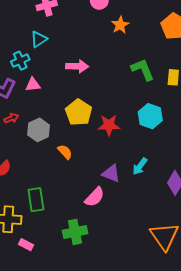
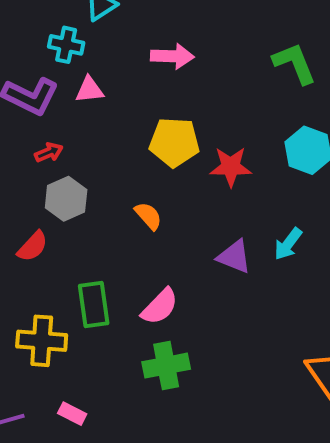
cyan cross: (20, 61) -> (66, 45), turned 36
yellow pentagon: (79, 112) -> (174, 142), turned -30
gray hexagon: (39, 130) -> (66, 199), moved
pink semicircle: (95, 197) -> (160, 306), moved
pink rectangle: (26, 245) -> (72, 414), moved

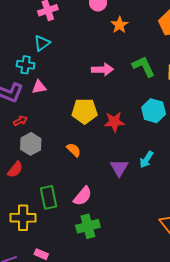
pink arrow: (172, 56) -> (102, 70), moved
purple triangle: (234, 257) -> (119, 168), turned 42

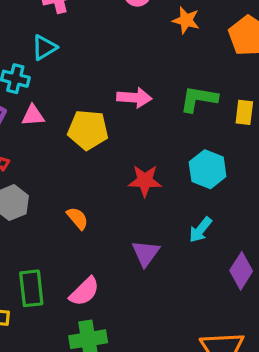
orange star: (119, 25) -> (186, 20), moved, turned -30
green L-shape: (144, 66) -> (199, 99), turned -60
yellow pentagon: (85, 111) -> (88, 130), moved
cyan arrow: (146, 160) -> (200, 230), moved

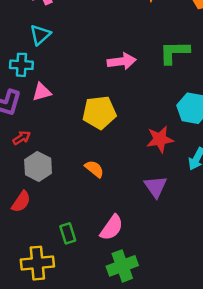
yellow pentagon: (88, 130) -> (99, 112), moved
red star: (145, 181) -> (160, 139), moved
green rectangle: (31, 288) -> (68, 233), size x0.7

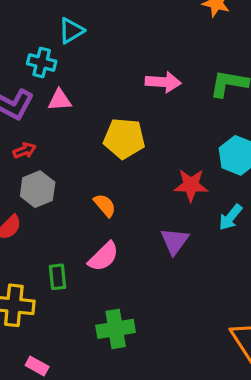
pink semicircle: (112, 228) -> (103, 257), moved

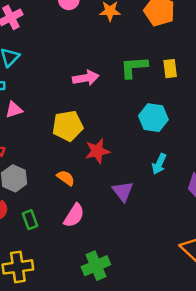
red star: (191, 185) -> (97, 151), moved
green rectangle: (58, 277) -> (30, 220), moved

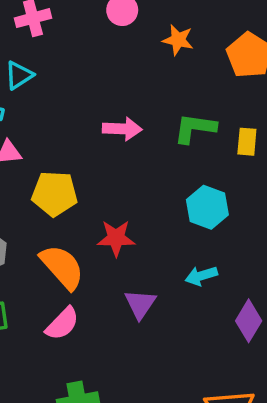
yellow pentagon: (68, 126) -> (54, 194), moved
cyan arrow: (159, 164) -> (201, 276), turned 36
orange semicircle: (66, 178) -> (62, 267), size x1.8

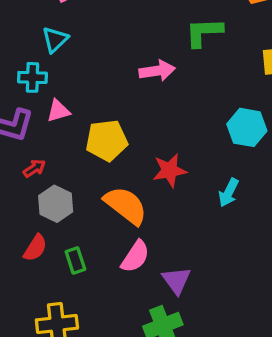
green L-shape: (195, 128) -> (204, 32), moved
cyan arrow: (201, 276) -> (229, 193), moved, turned -36
purple triangle: (140, 304) -> (177, 280), moved

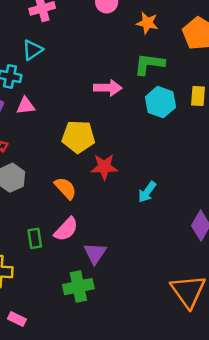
cyan hexagon: (247, 127) -> (160, 102), moved
yellow pentagon: (107, 140) -> (78, 137), moved
orange semicircle: (126, 205) -> (65, 188), size x0.7
green rectangle: (75, 260) -> (35, 238), moved

